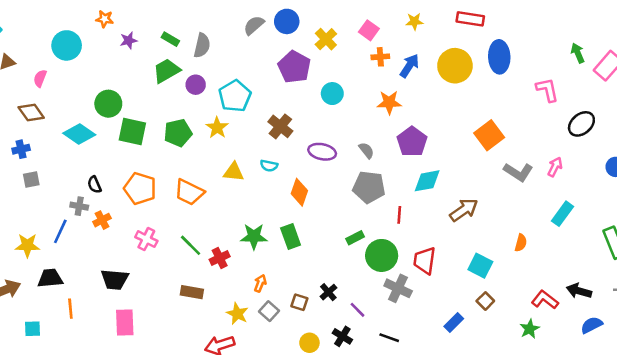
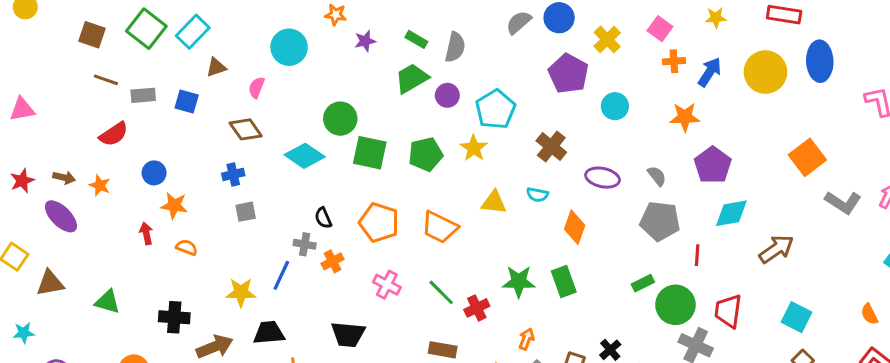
orange semicircle: (521, 243) -> (869, 314), moved, turned 138

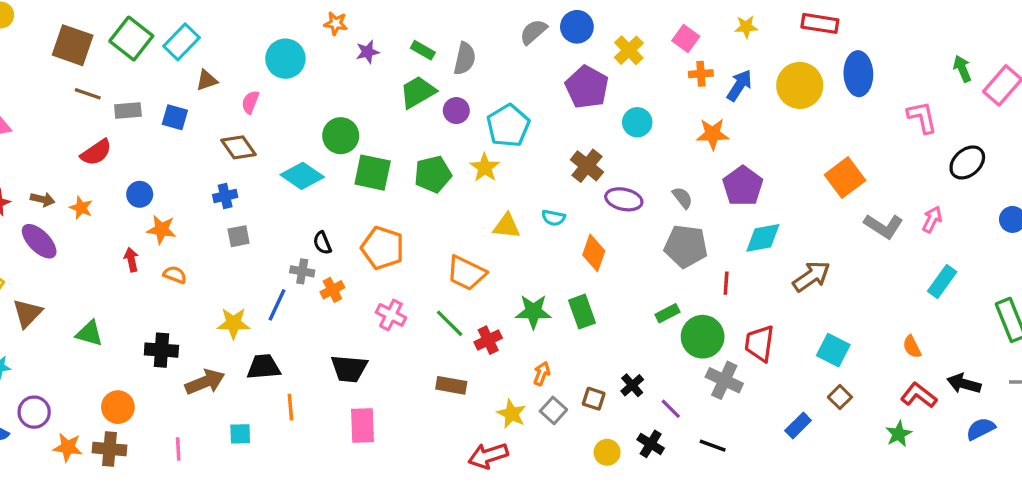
brown square: (92, 35) -> (73, 45), size x1.4
brown cross: (551, 147) -> (587, 166), moved
orange trapezoid: (440, 227) -> (466, 273), moved
brown triangle: (50, 283) -> (27, 313), turned -36

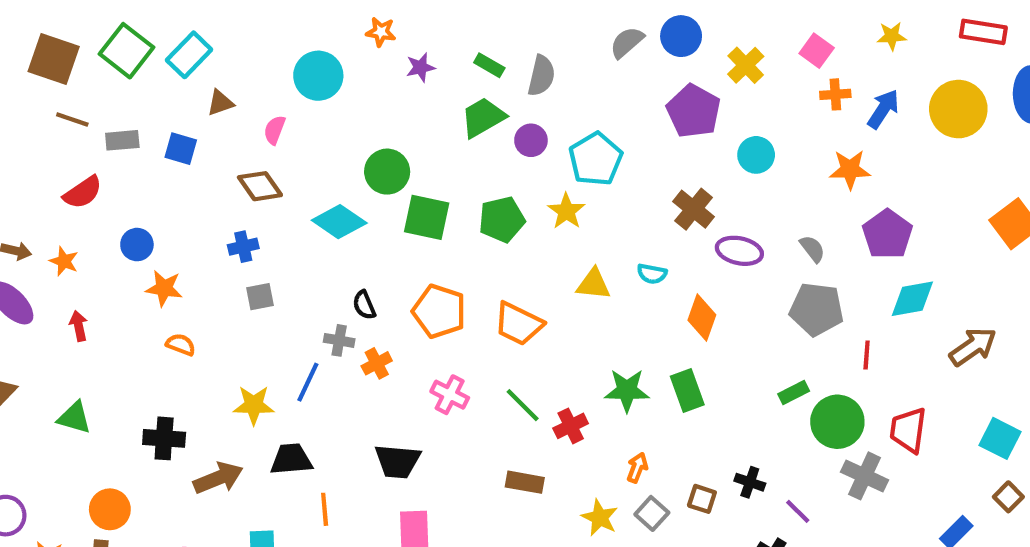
red arrow: (131, 260) -> (79, 326), moved
orange trapezoid: (466, 273) -> (518, 324), moved
black cross: (632, 385) -> (750, 482), turned -30

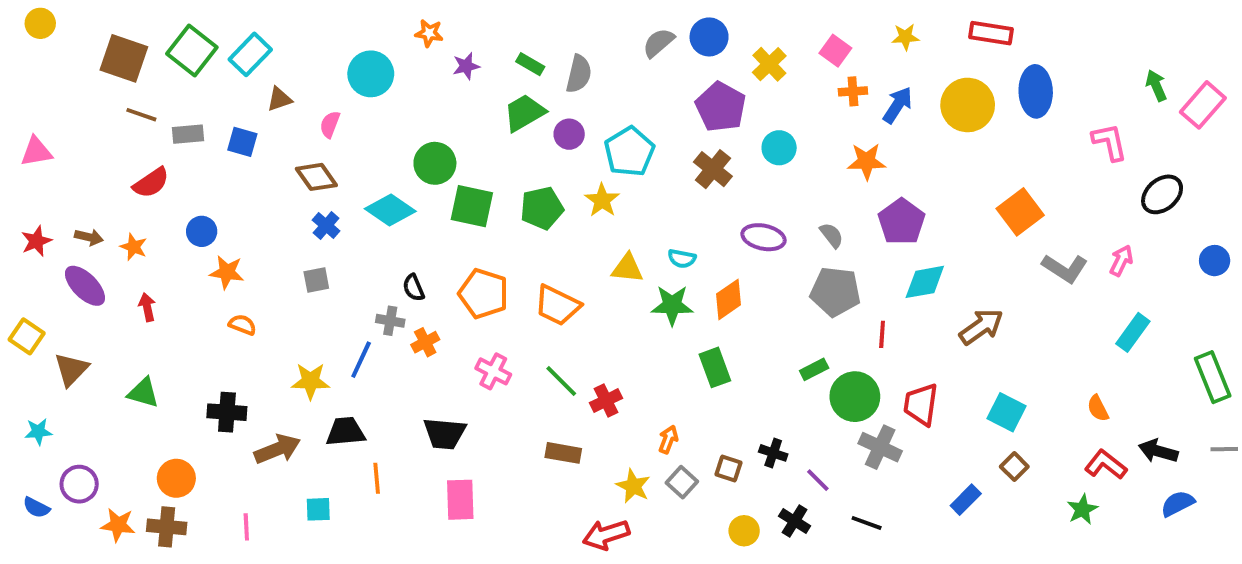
brown cross: (694, 209) -> (713, 169), moved
blue cross: (243, 247) -> (326, 226), moved, turned -36
orange diamond: (702, 318) -> (728, 299), turned 36
green star: (627, 390) -> (672, 305), moved

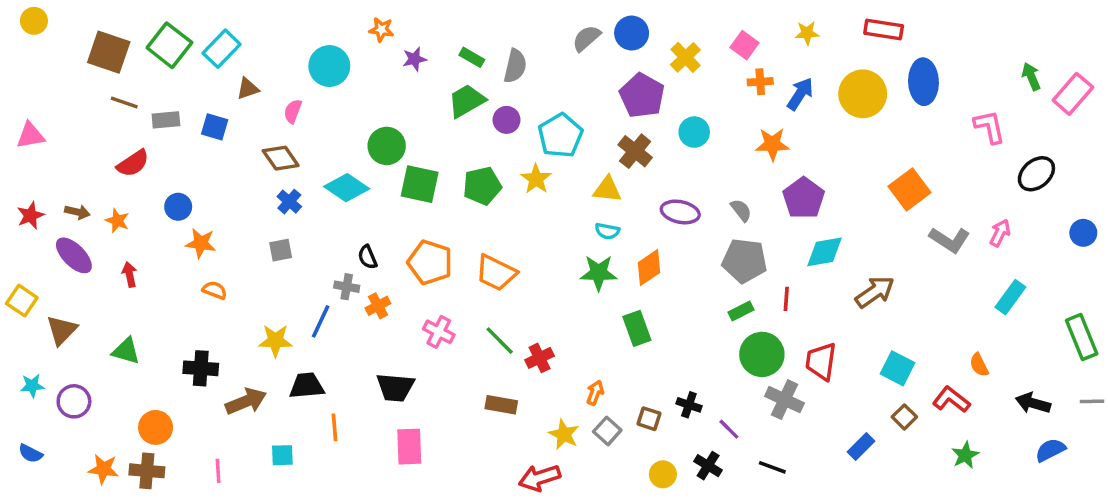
yellow triangle: (627, 268) -> (607, 189), moved
green rectangle: (814, 369) -> (741, 311), moved
red L-shape: (1106, 465) -> (951, 400), moved
purple circle: (79, 484) -> (74, 401), moved

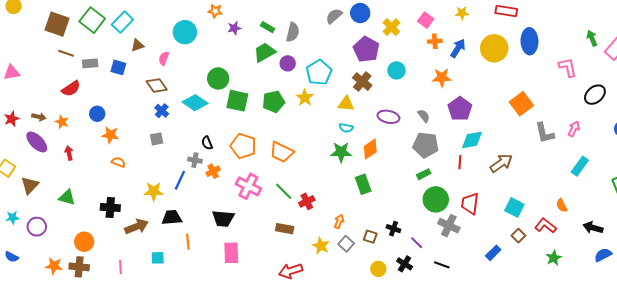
gray L-shape: (950, 240) -> (545, 133), turned 45
red line: (786, 299) -> (460, 162), moved
pink cross: (439, 332) -> (248, 186), size x1.4
red arrow: (540, 478) -> (291, 271), moved

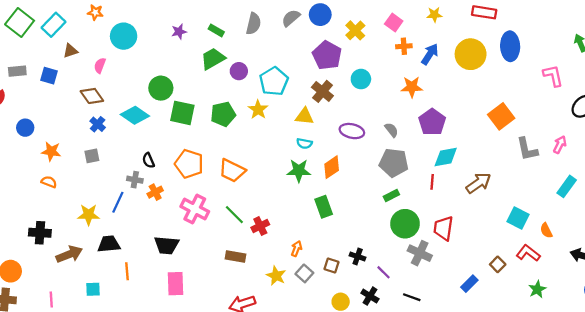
orange star: (215, 11) -> (95, 12), moved
gray semicircle: (293, 32) -> (254, 24), moved
orange star: (110, 135) -> (51, 151), moved
cyan square: (514, 207) -> (518, 218), moved

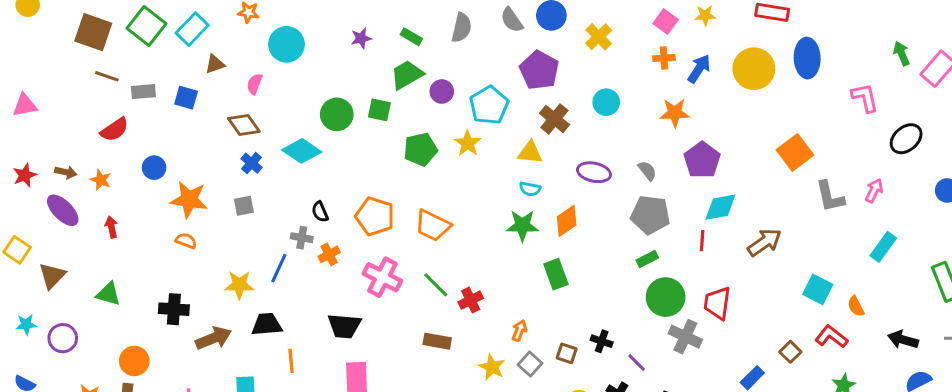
gray semicircle: (291, 18) -> (512, 20), turned -84
pink square: (394, 23) -> (666, 21), moved
purple pentagon: (327, 55) -> (539, 70), moved
green square: (182, 113) -> (379, 110), moved, size x0.7
orange star: (51, 151) -> (189, 200), size x1.4

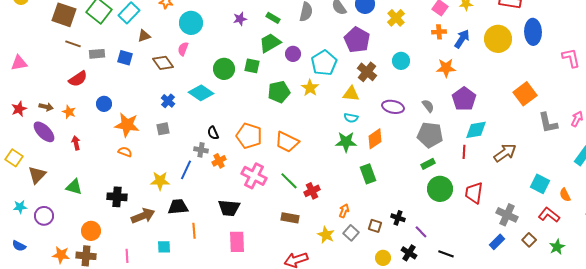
pink semicircle: (255, 84) -> (183, 49), moved
brown diamond: (244, 125) -> (163, 63), moved
gray cross: (685, 337) -> (507, 215), moved
brown square: (790, 352) -> (529, 240), moved

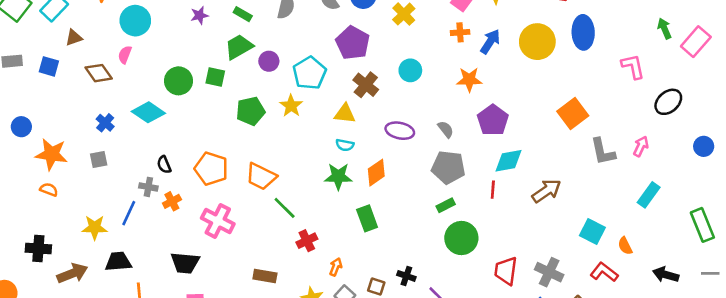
green line: (289, 181) -> (285, 208), moved
red cross: (312, 191) -> (307, 241), moved
red trapezoid: (474, 193) -> (506, 271), moved

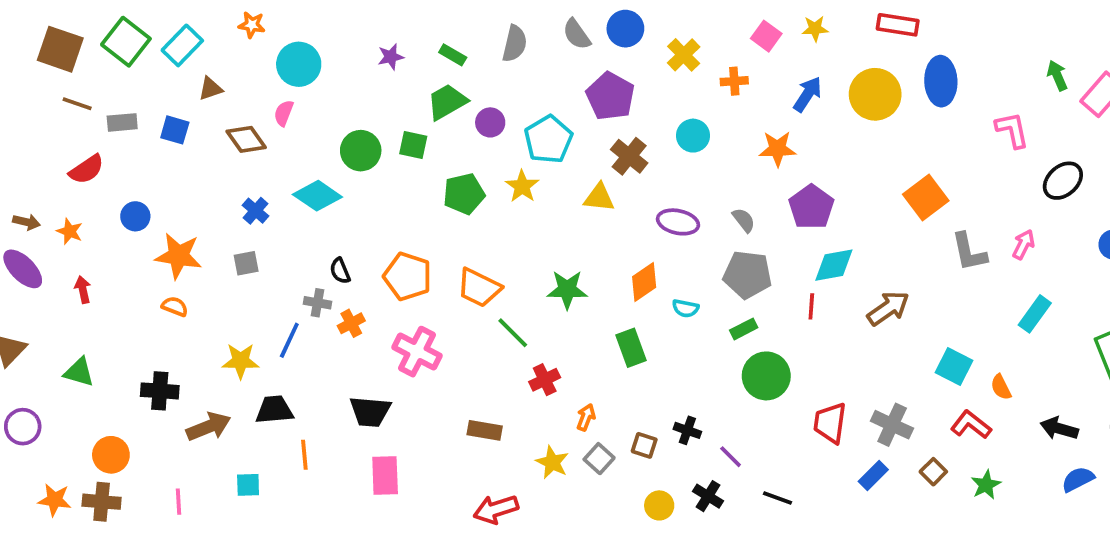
orange cross: (460, 32) -> (734, 81), moved
cyan semicircle: (345, 145) -> (685, 308), moved
green star: (338, 176) -> (567, 290), moved

